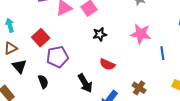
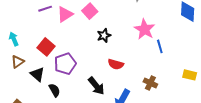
pink star: (141, 34) -> (145, 29), turned 30
blue line: (162, 53) -> (160, 46), moved
black triangle: (19, 66) -> (37, 74), moved

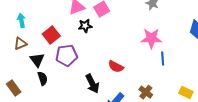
pink star: (145, 29) -> (151, 38), turned 30
black star: (104, 35) -> (85, 26), moved
black semicircle: (55, 90) -> (43, 78), moved

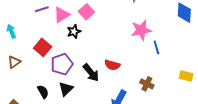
cyan arrow: (21, 20) -> (11, 31), moved
black triangle: (37, 60) -> (66, 89), moved, turned 35
black arrow: (92, 84) -> (91, 73), moved

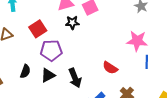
red semicircle: (112, 65) -> (110, 68), moved
black arrow: (91, 73) -> (75, 78), moved
black semicircle: (43, 92) -> (25, 71), turned 32

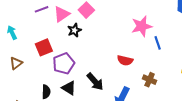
red square: (38, 29) -> (44, 47), turned 30
black triangle: (48, 75) -> (69, 88), turned -42

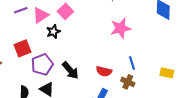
blue line: (158, 43) -> (132, 63), moved
red semicircle: (125, 60) -> (104, 71), moved
black arrow: (95, 82) -> (70, 70), moved

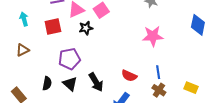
red square: (22, 48) -> (53, 26), moved
black arrow: (70, 70) -> (96, 82), moved
brown cross: (128, 82) -> (159, 90), moved

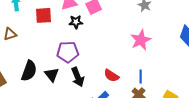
pink star: (153, 36) -> (141, 40), turned -30
purple pentagon: (69, 59) -> (68, 52), moved
black semicircle: (47, 83) -> (29, 71), size x1.5

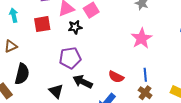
black semicircle: (29, 71) -> (22, 74), moved
black triangle: (52, 75) -> (56, 91), moved
black arrow: (78, 77) -> (83, 82), turned 144

